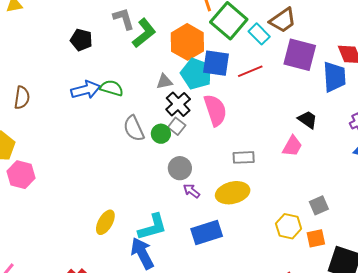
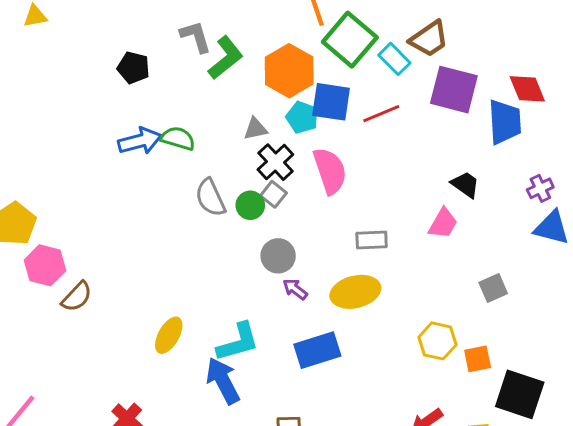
cyan pentagon: (196, 74) -> (302, 117), size x0.7
brown semicircle: (22, 98) -> (77, 297), moved, turned 35
gray square: (319, 205) -> (493, 288), moved

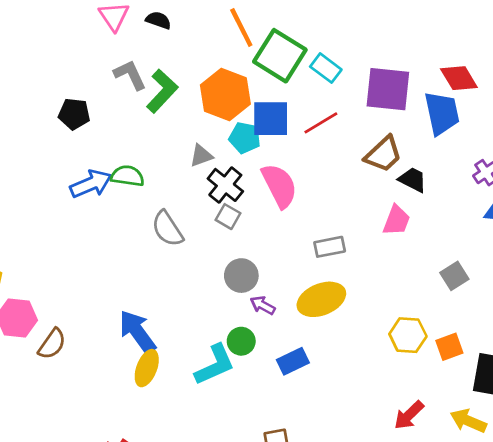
brown trapezoid: (429, 39) -> (383, 154), moved
green circle: (250, 205) -> (241, 341), moved
blue rectangle: (317, 350) -> (293, 361), size x0.7
blue arrow: (223, 381) -> (137, 332), moved

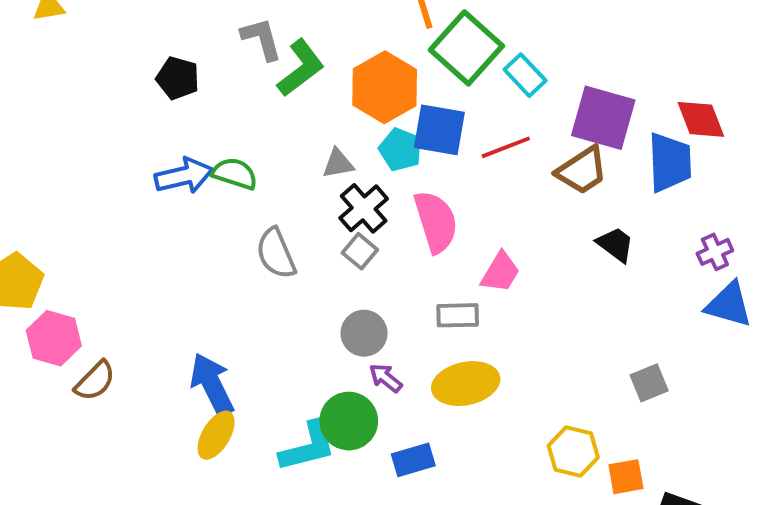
brown trapezoid: (383, 154) -> (582, 170), moved
pink trapezoid: (396, 220) -> (500, 272), moved
gray rectangle: (330, 247) -> (458, 315), moved
green circle: (241, 341) -> (349, 421), size x1.5

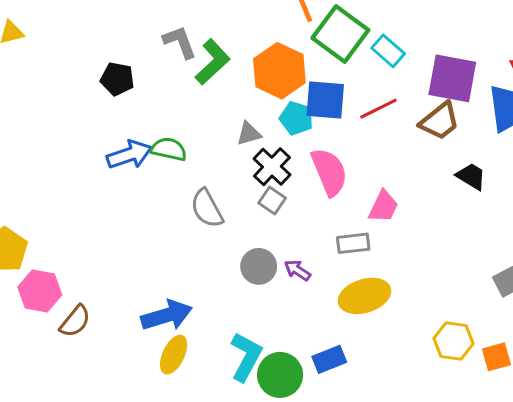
gray circle: (364, 333) -> (259, 266), moved
purple arrow: (386, 378) -> (297, 270), moved
blue arrow: (212, 384) -> (167, 315), turned 105
green circle: (349, 421) -> (280, 375), moved
cyan L-shape: (308, 447) -> (246, 357), turned -42

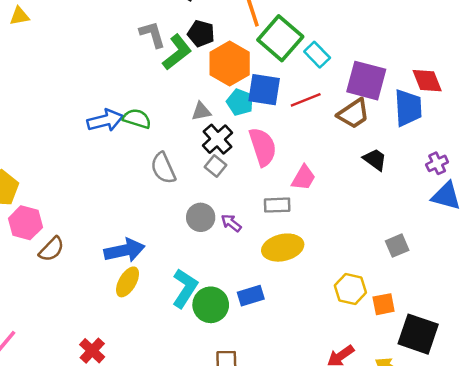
black pentagon: (117, 79) -> (201, 34), moved

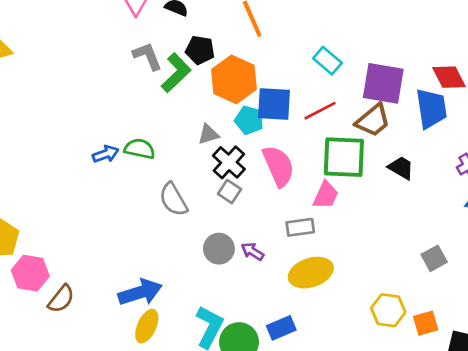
green square: (280, 38) -> (344, 157), moved, turned -33
blue arrow: (105, 120) -> (106, 154), size x0.7

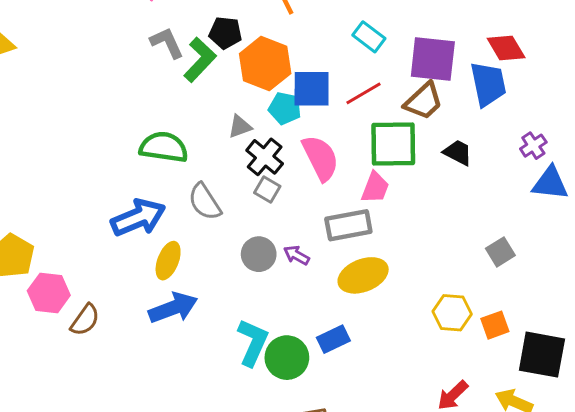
green semicircle: (140, 149) -> (164, 147), size x1.4
blue arrow: (106, 154) -> (138, 218), moved, size x1.8
gray rectangle: (300, 227) -> (348, 225), size x1.4
yellow ellipse: (147, 326) -> (168, 261), moved

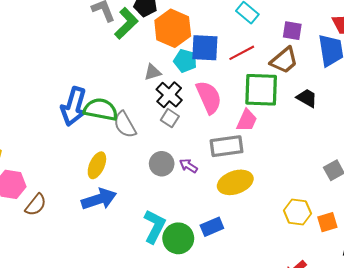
purple square: (433, 59) -> (292, 31), size x0.6
green semicircle: (164, 147) -> (101, 109), moved
blue arrow: (138, 218) -> (74, 106), moved, turned 126

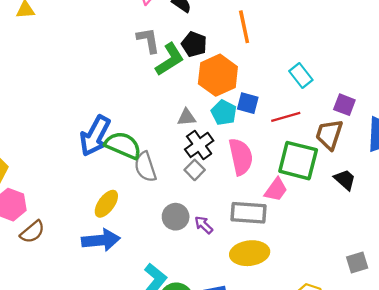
blue square: (205, 48) -> (248, 103), size x0.7
brown trapezoid: (284, 60) -> (329, 134), turned 136

